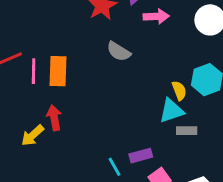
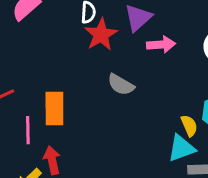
pink line: (34, 71) -> (28, 130), moved

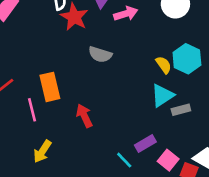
yellow semicircle: (189, 126) -> (164, 65), moved
red arrow: (52, 160) -> (84, 116), moved

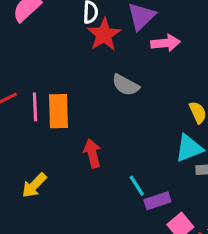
pink line: (32, 110) -> (35, 107), moved
cyan line: (124, 160) -> (137, 186), moved

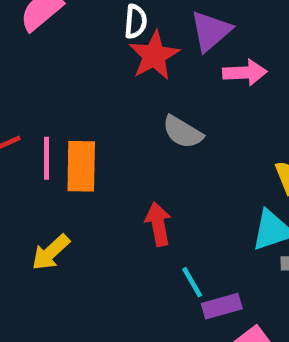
red arrow: (92, 153) -> (158, 224), moved
yellow arrow: (34, 185) -> (51, 252), moved

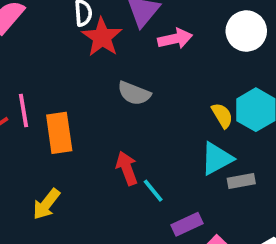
pink line: (47, 158) -> (24, 110), moved
cyan line: (192, 282) -> (153, 191), moved

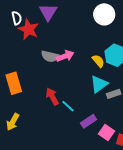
pink arrow: (175, 39) -> (65, 56), moved

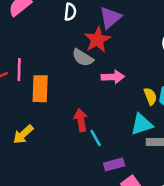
red star: (29, 29) -> (97, 40), moved
gray semicircle: (50, 56) -> (83, 58), moved

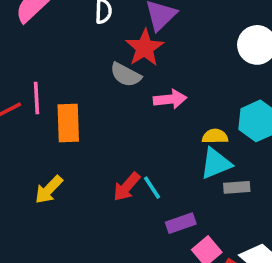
yellow semicircle: (150, 96) -> (215, 136), moved, turned -66
red arrow: (81, 120) -> (127, 187), moved, turned -125

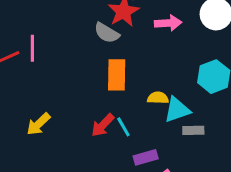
pink arrow: (170, 99) -> (168, 23), moved
orange rectangle: (68, 123) -> (117, 75), moved
yellow semicircle: (215, 136) -> (158, 98), moved

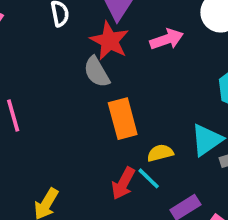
gray semicircle: (107, 33) -> (97, 72), turned 45
yellow semicircle: (158, 98) -> (160, 153), moved

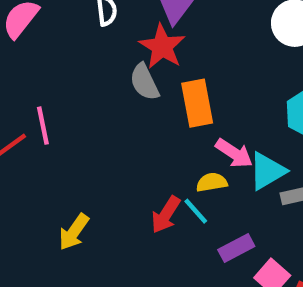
pink arrow: (167, 39) -> (234, 153), moved, turned 48
orange rectangle: (123, 119) -> (197, 103), moved

